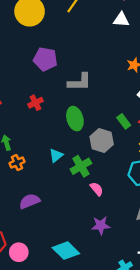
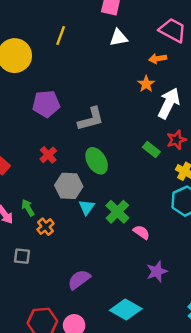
gray hexagon: (102, 140) -> (69, 186), moved
purple semicircle: (30, 201) -> (79, 280), moved

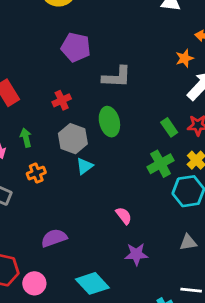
green arrow: (28, 208) -> (26, 138), moved
green cross: (117, 212) -> (161, 164), moved
pink semicircle: (141, 232) -> (124, 216), moved

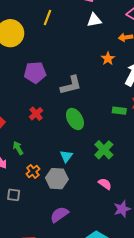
orange star: (185, 58) -> (108, 59), moved
green rectangle: (169, 127) -> (119, 111), turned -32
gray hexagon: (73, 139) -> (57, 179), moved
green cross: (161, 164) -> (104, 150), moved

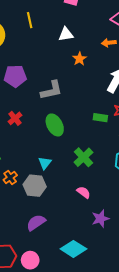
yellow line: (48, 18) -> (30, 20), turned -35
white triangle: (94, 20) -> (66, 34), moved
orange star: (108, 59) -> (79, 59), moved

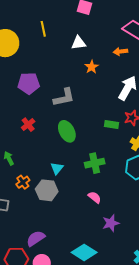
green cross: (83, 157) -> (95, 163), turned 30
purple semicircle: (36, 223) -> (36, 238), moved

